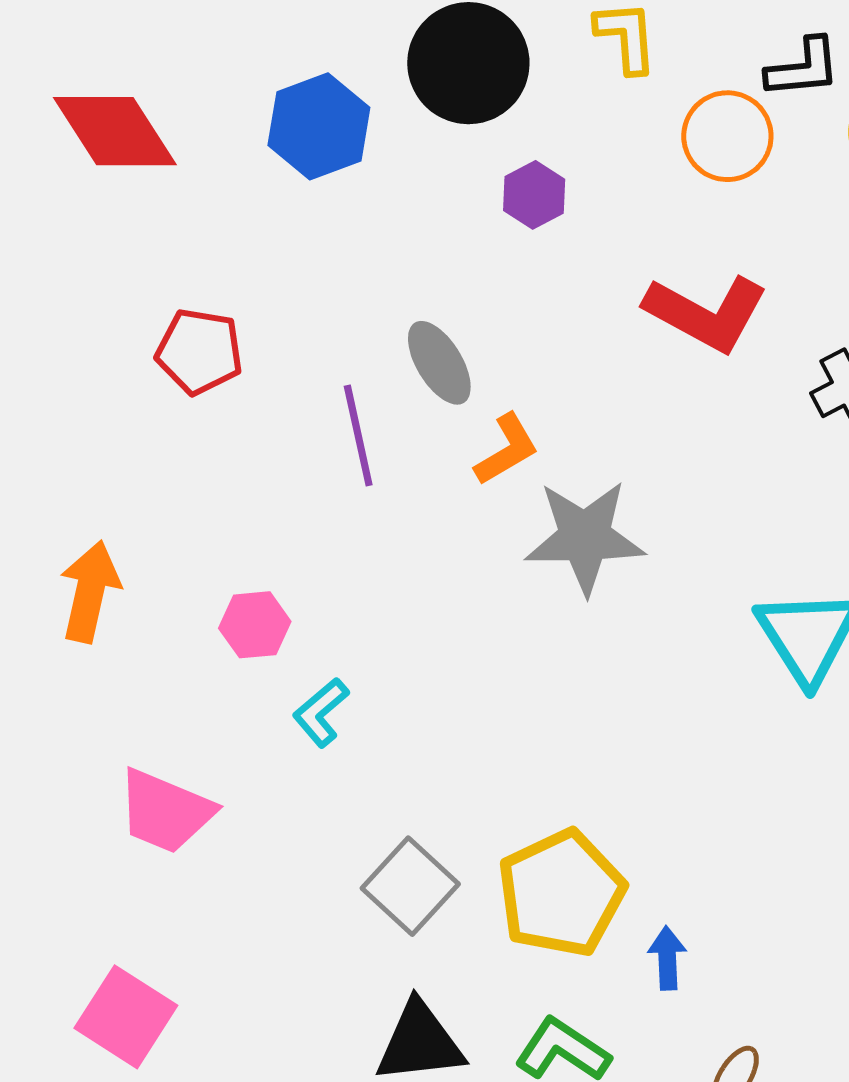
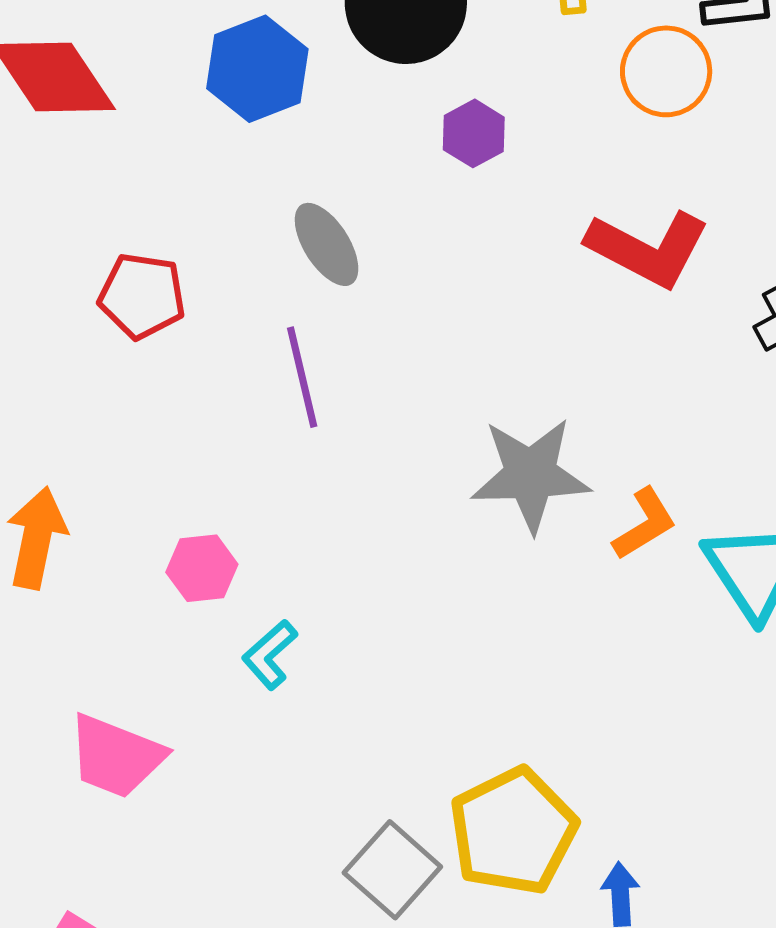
gray ellipse: (439, 363) -> (327, 244), moved
orange L-shape: (507, 449) -> (645, 524), moved
gray square: (410, 886) -> (392, 870), moved

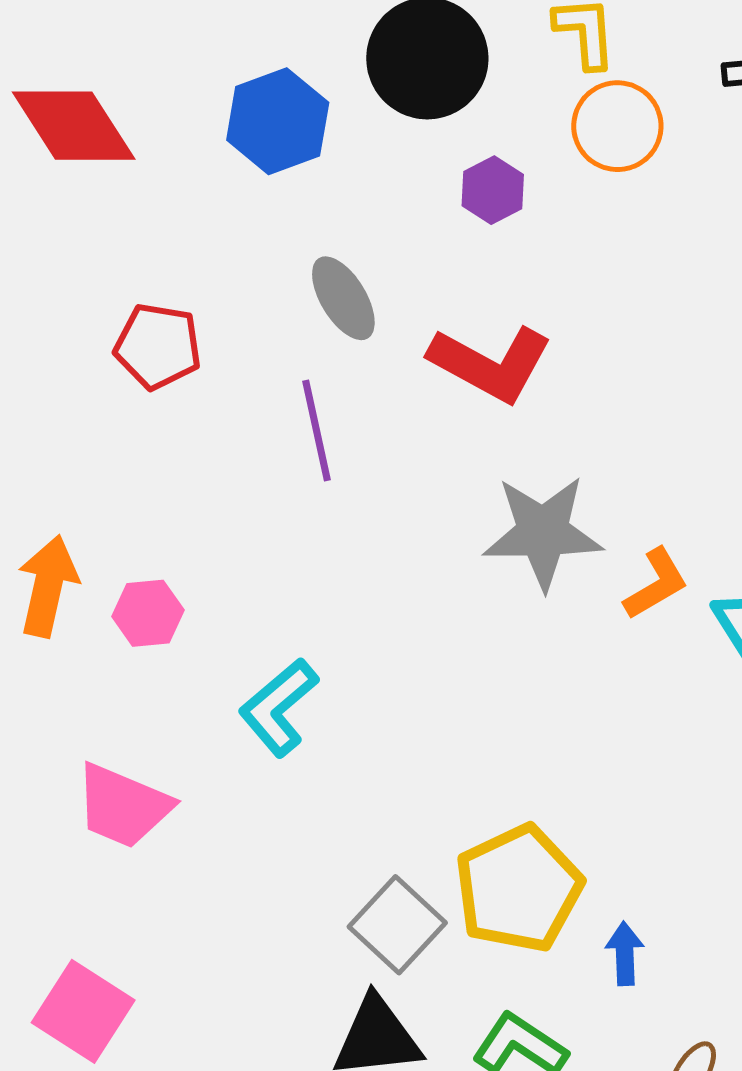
orange circle: (666, 71) -> (617, 126), moved
red L-shape: (648, 249) -> (491, 364), moved
pink hexagon: (202, 568) -> (148, 613), moved
cyan L-shape: (270, 655) -> (279, 707), size x1.4

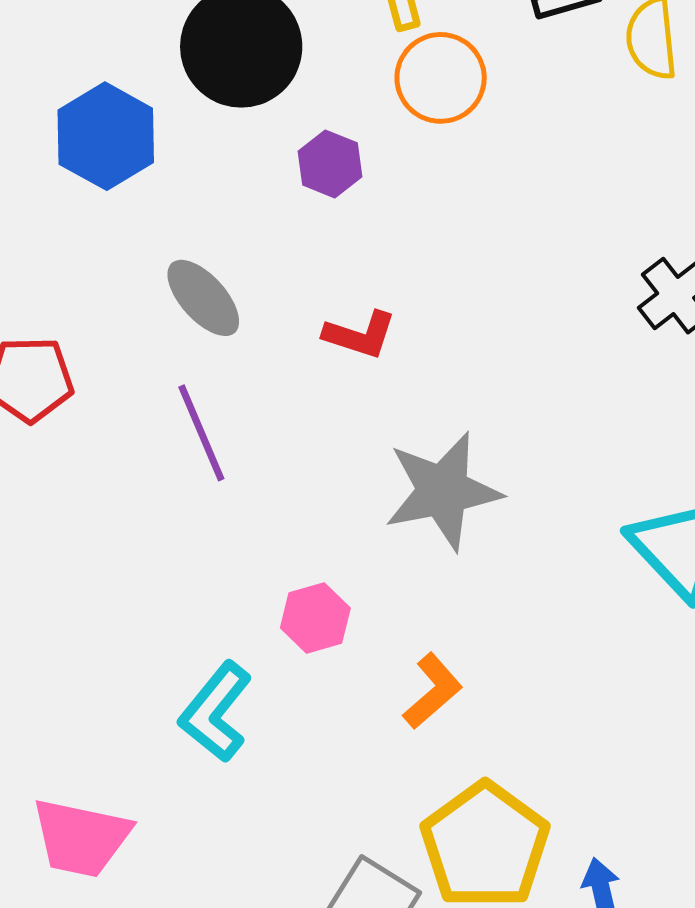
red L-shape: (491, 364) -> (360, 335), size x0.6
orange L-shape: (656, 584) -> (433, 691), moved
pink hexagon: (148, 613) -> (315, 618), moved

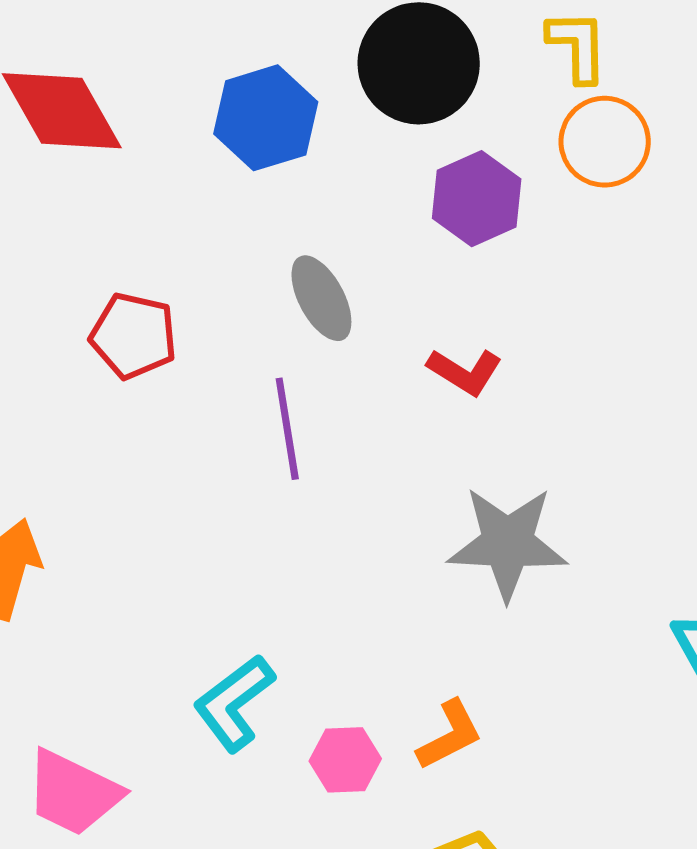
purple hexagon: (330, 164) -> (477, 199), size x1.4
pink hexagon: (315, 618) -> (345, 760), moved

